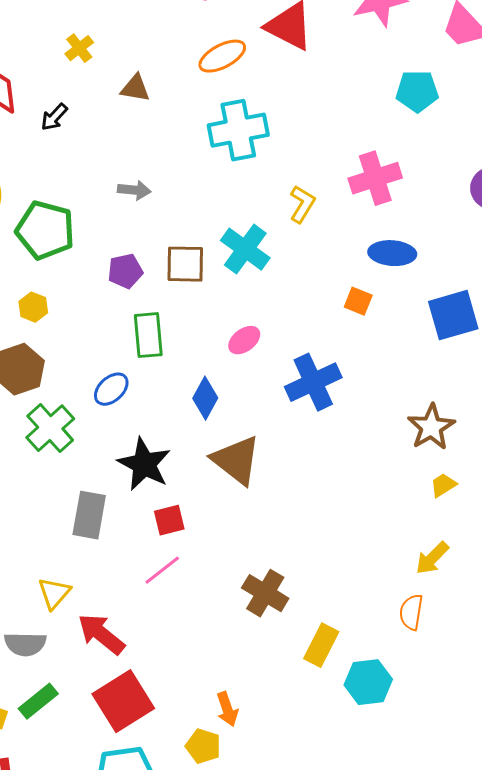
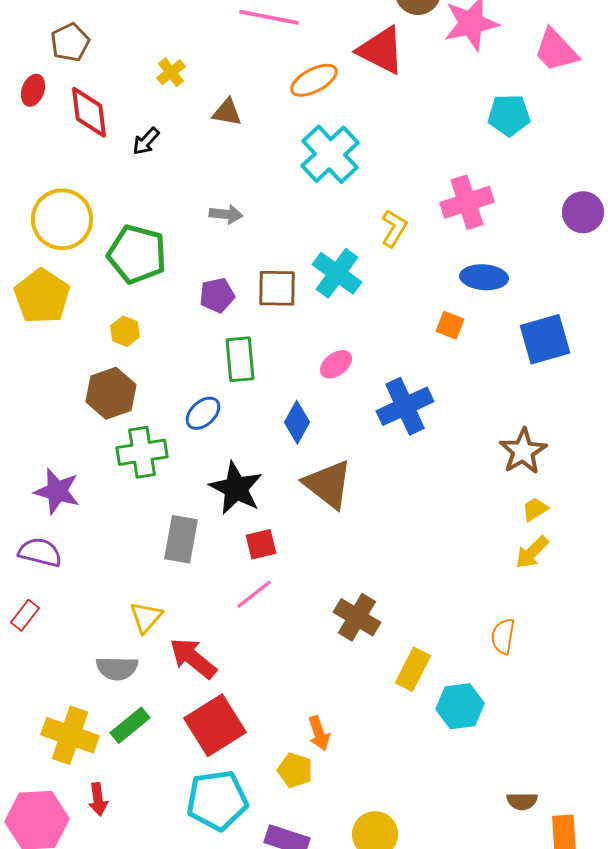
cyan cross: (238, 130) -> (330, 154), turned -32
green cross: (50, 428) -> (142, 452), turned 33
yellow arrow: (432, 558) -> (532, 552), moved

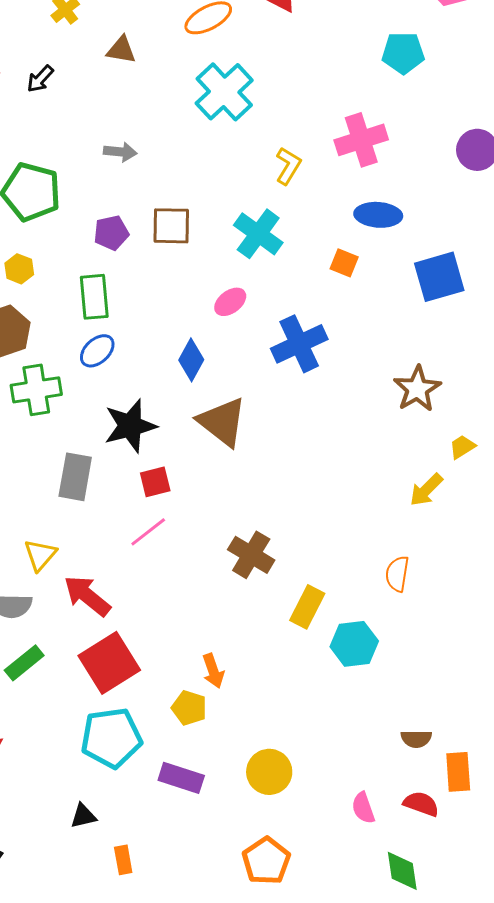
cyan cross: (337, 273) -> (258, 234), moved
green rectangle: (240, 359) -> (94, 297), moved
black star: (236, 488) -> (130, 426), turned 30
yellow trapezoid: (535, 509) -> (462, 447), moved

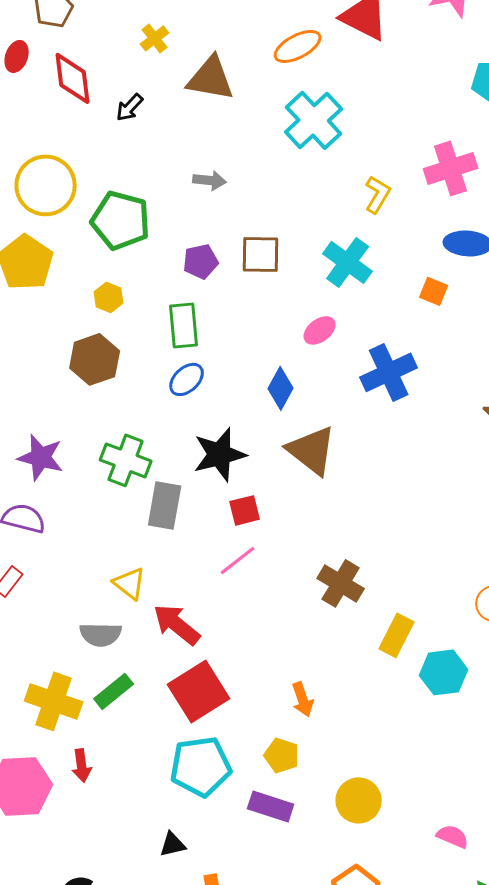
brown triangle: (121, 50) -> (211, 78), size x1.6
green cross: (36, 390) -> (126, 460), moved, turned 30
yellow triangle: (40, 555) -> (130, 583), turned -33
yellow pentagon: (189, 708) -> (282, 755), moved
pink semicircle: (363, 808) -> (453, 836), turned 132

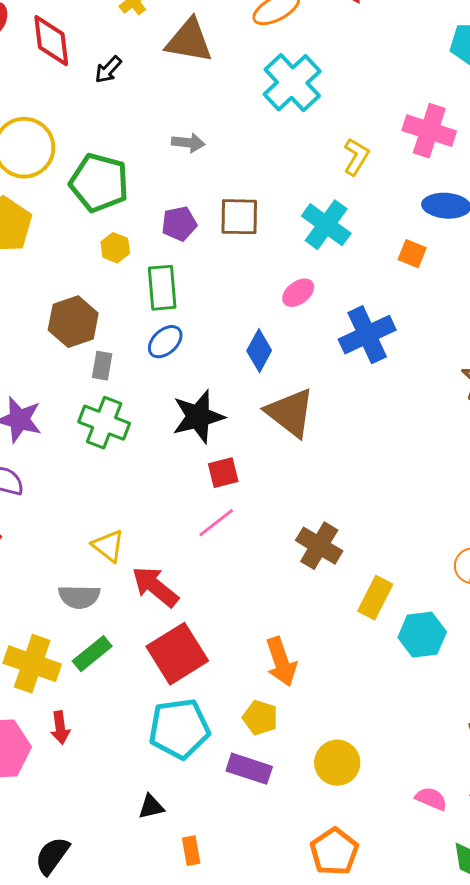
pink cross: (451, 168) -> (429, 131), turned 36
yellow hexagon: (109, 297) -> (115, 248), moved
gray rectangle: (165, 505) -> (102, 366), moved, size x0.6
orange arrow: (303, 699) -> (281, 662), size x1.4

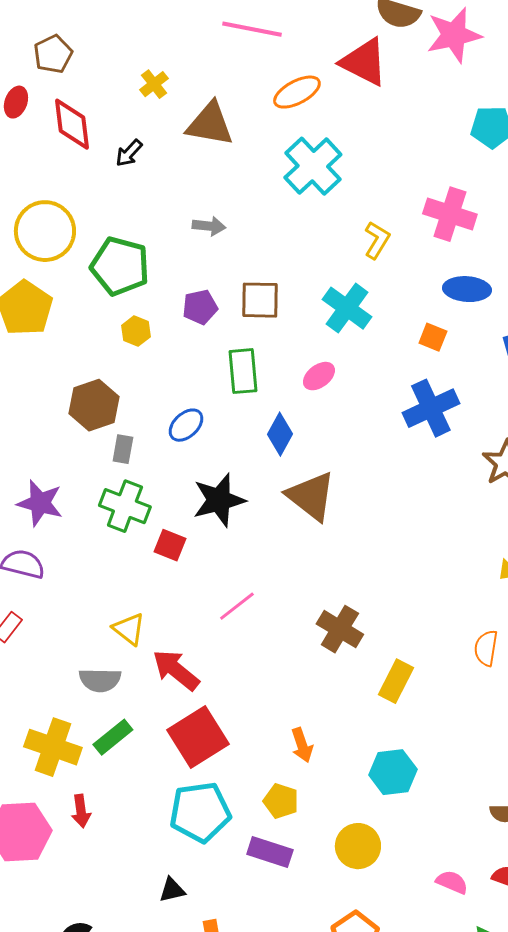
green rectangle: (162, 288) -> (243, 371), moved
blue cross: (367, 335) -> (431, 408), moved
red square: (223, 473) -> (170, 545), moved, turned 36
cyan hexagon: (422, 635) -> (393, 772), moved
orange arrow: (281, 662) -> (302, 745), size x0.7

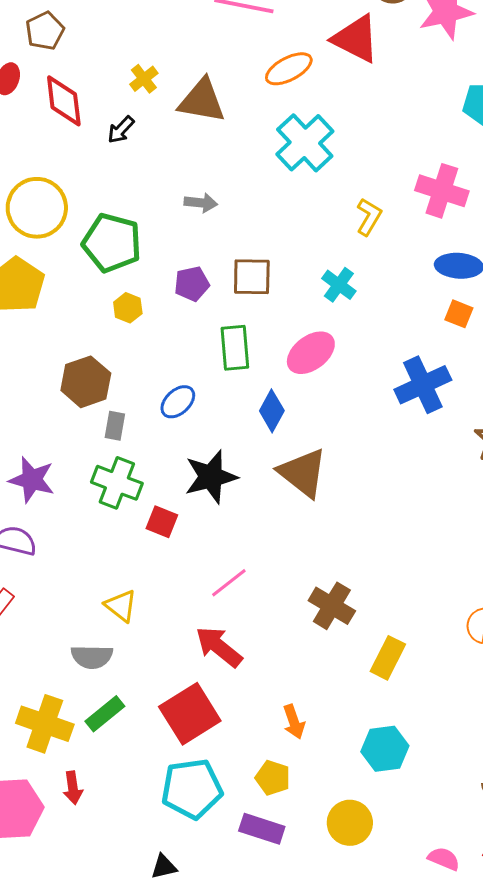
yellow cross: (154, 84) -> (144, 79), moved
cyan cross: (347, 308) -> (339, 285), size x0.7
orange square: (433, 337) -> (459, 314), moved
pink ellipse: (319, 376) -> (311, 353), size x1.5
red arrow: (176, 670) -> (219, 647), moved

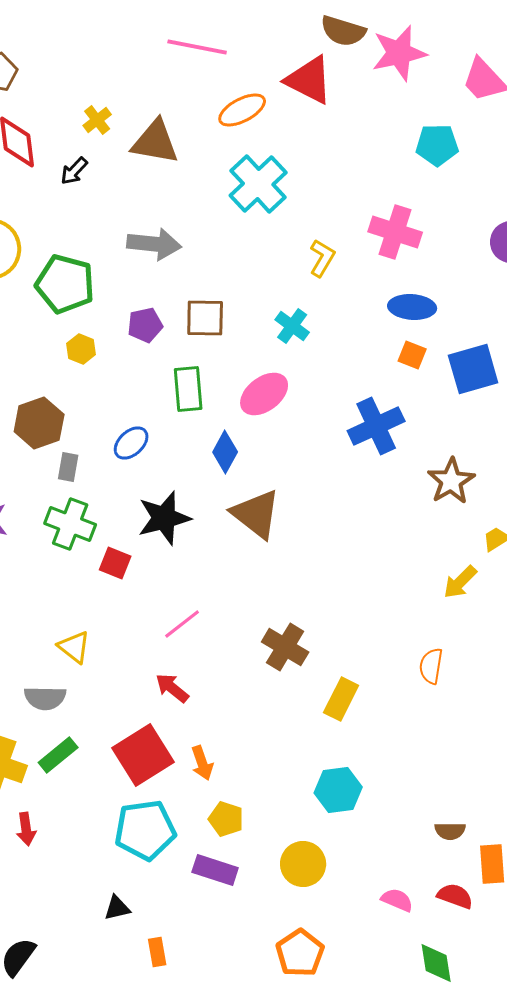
gray arrow: (201, 203) -> (154, 244), size x1.6
red arrow: (219, 647) -> (172, 688), size x0.7
orange arrow: (294, 722) -> (202, 763), moved

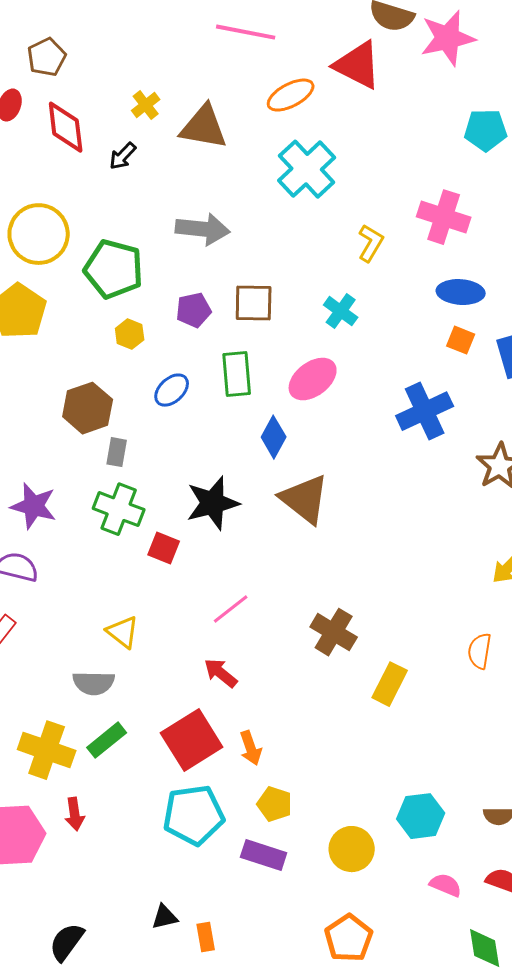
blue ellipse: (131, 443) -> (172, 390), moved
cyan hexagon: (338, 790) -> (421, 816), moved
black triangle: (117, 908) -> (165, 917), moved

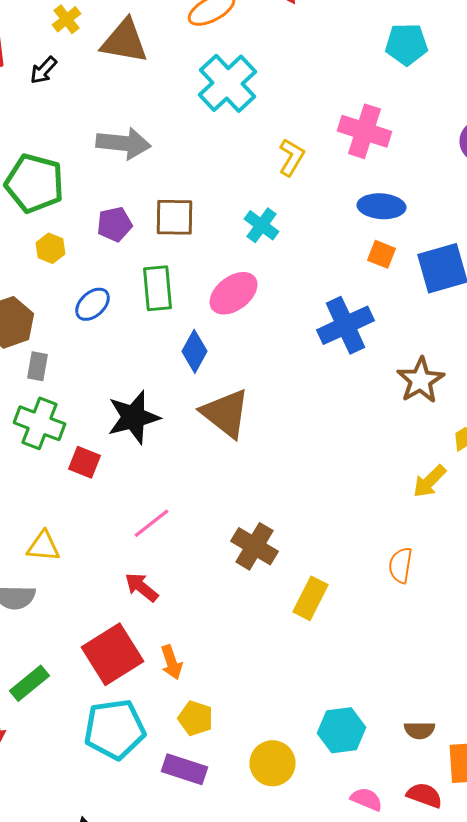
yellow triangle: (123, 632) -> (44, 546), turned -33
green rectangle: (107, 740) -> (30, 683), moved

